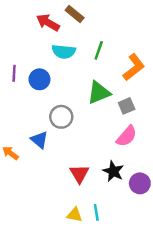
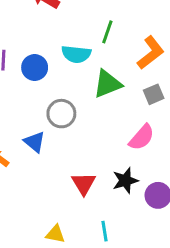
cyan semicircle: (64, 52) -> (76, 54), moved
gray square: (127, 106) -> (154, 94), moved
black star: (113, 171) -> (125, 181), turned 30
yellow triangle: (75, 215) -> (55, 234), moved

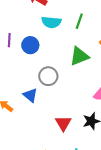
cyan semicircle: (76, 54) -> (51, 22), moved

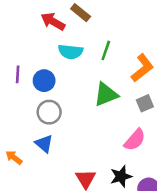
gray circle: (48, 76) -> (49, 112), moved

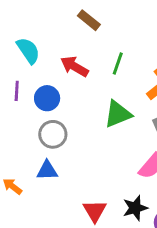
red arrow: (53, 21) -> (74, 66), moved
cyan semicircle: (71, 52) -> (28, 51), moved, turned -130
blue triangle: (44, 144) -> (47, 170), turned -42

